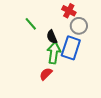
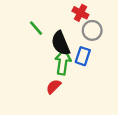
black semicircle: (52, 37) -> (61, 43), size x1.5
blue rectangle: (71, 48) -> (83, 56), size x0.7

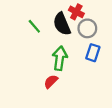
black semicircle: (61, 43) -> (62, 24), moved
blue rectangle: (83, 56) -> (93, 53), moved

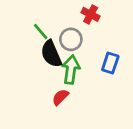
black semicircle: (62, 24) -> (51, 54), moved
gray circle: (87, 28) -> (71, 39), moved

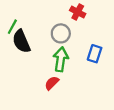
green line: (41, 31) -> (12, 27), moved, turned 70
black semicircle: (51, 54) -> (21, 41), moved

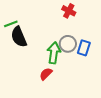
green line: (12, 27) -> (11, 24), turned 40
gray circle: (61, 33) -> (68, 44), moved

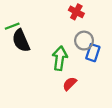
gray circle: (68, 44) -> (84, 41), moved
red semicircle: (46, 74) -> (70, 84), moved

